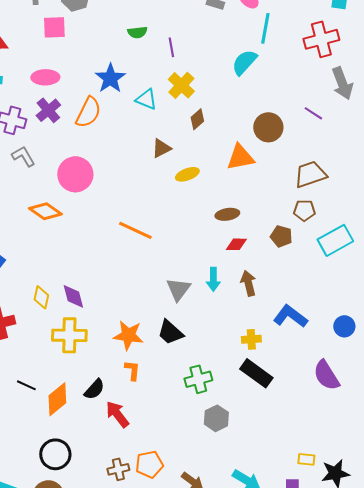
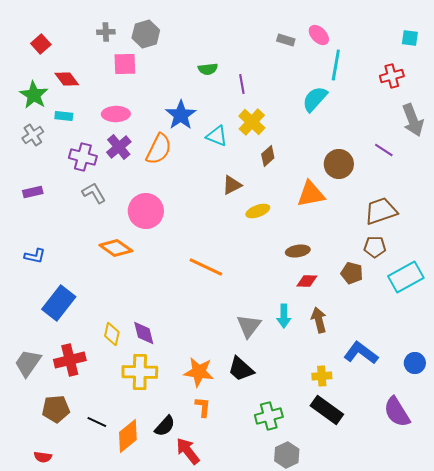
red cross: (321, 39) -> (392, 76), size x0.7

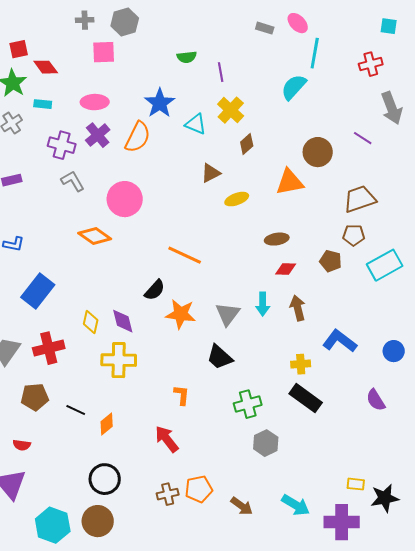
red square: (41, 44) -> (19, 49), moved, turned 30
orange star: (199, 372) -> (181, 314), moved
purple semicircle: (397, 412) -> (376, 400), size x0.7
black semicircle: (165, 426) -> (155, 290), moved
orange diamond: (128, 436) -> (107, 424), size x0.7

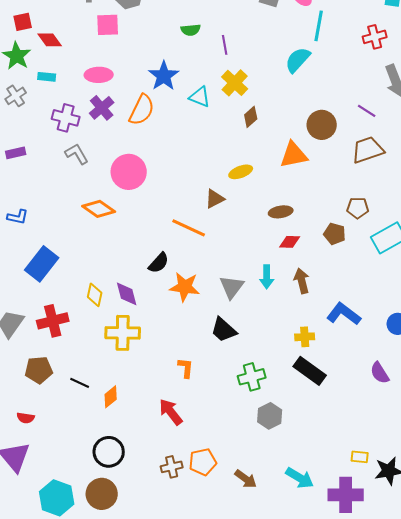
brown triangle: (211, 173) -> (215, 199), moved
brown trapezoid: (360, 199) -> (368, 150), moved

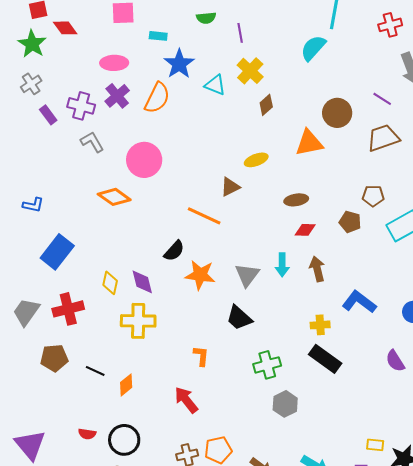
cyan rectangle: (47, 77) -> (158, 36), moved
purple rectangle: (16, 153) -> (48, 115), moved, turned 66
red semicircle: (26, 418) -> (87, 434), moved

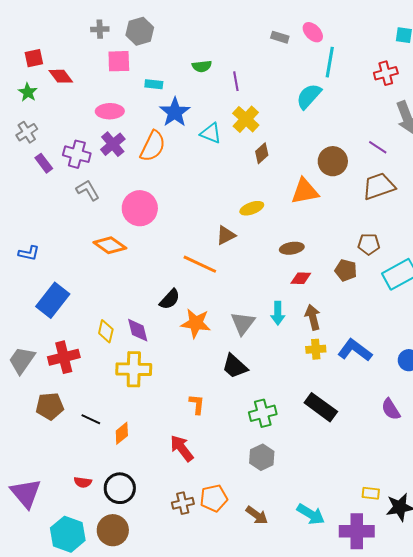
green star: (32, 44) -> (28, 92), size x0.7
yellow cross: (320, 325) -> (316, 349), moved
gray hexagon: (285, 404) -> (262, 457), moved

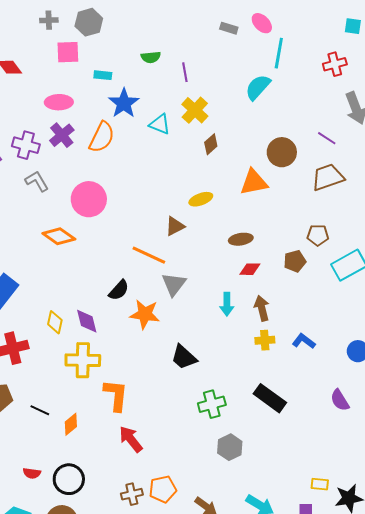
brown pentagon: (346, 270) -> (295, 261), turned -30
gray triangle: (243, 323) -> (174, 284), moved
blue L-shape: (355, 350) -> (304, 341), size x0.7
orange L-shape: (197, 404) -> (116, 395), moved, size x1.6
gray hexagon: (262, 457) -> (230, 447), moved

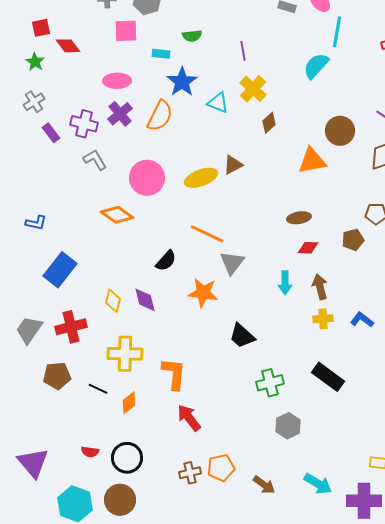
green semicircle: (151, 57) -> (192, 36), moved
yellow ellipse: (201, 199) -> (201, 178), moved, size x1.4
brown triangle: (175, 226) -> (233, 165), moved
black semicircle: (119, 290) -> (166, 261), moved
yellow cross: (83, 360) -> (125, 354), moved

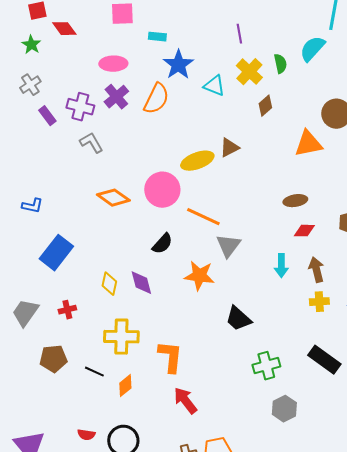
green semicircle: (192, 36) -> (280, 64), moved, turned -96
pink circle: (147, 178) -> (162, 190), moved
red cross: (71, 327) -> (67, 310), size x0.6

